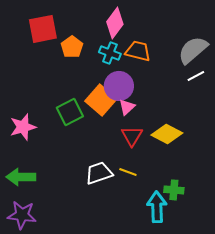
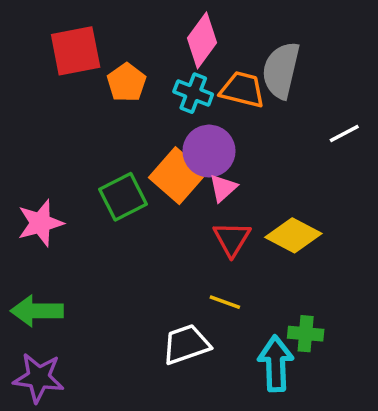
gray semicircle: (193, 50) -> (281, 70), moved, turned -36
white trapezoid: (99, 173) -> (186, 344), moved

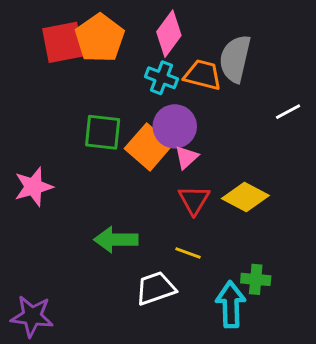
orange pentagon: (126, 83) -> (100, 38), moved, size x1.5
green square: (123, 197) -> (103, 132), moved, turned 33
green arrow: (37, 311) -> (116, 240), moved

